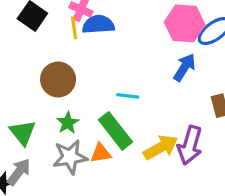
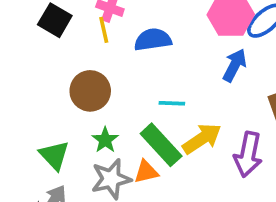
blue semicircle: (98, 24) -> (153, 40), moved
yellow arrow: (161, 147) -> (202, 139), moved

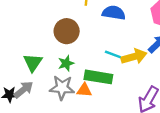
yellow arrow: (202, 139) -> (134, 57), moved
green rectangle: (161, 145) -> (98, 77), turned -56

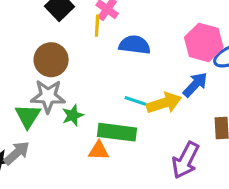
brown circle: (67, 31) -> (51, 60), moved
gray star: (62, 88) -> (48, 96), moved

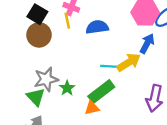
brown circle: (51, 60) -> (39, 35), moved
green rectangle: (117, 132) -> (101, 92), turned -30

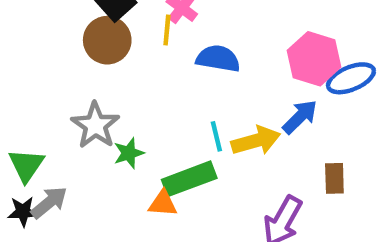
cyan line: (108, 66) -> (216, 136), turned 56
gray star: (46, 79) -> (95, 125), turned 30
green triangle: (36, 97) -> (26, 165), moved

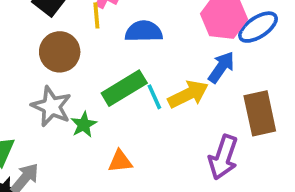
brown circle: (107, 40) -> (60, 52), moved
brown rectangle: (334, 178) -> (260, 113), size x1.6
green rectangle: (189, 179) -> (124, 88), moved

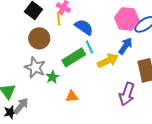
blue semicircle: (144, 31) -> (84, 27), turned 36
cyan line: (154, 97) -> (89, 47), moved

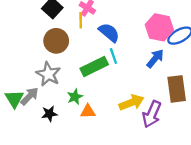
yellow arrow: (108, 60) -> (132, 102), moved
green star: (52, 77) -> (75, 97), moved
gray arrow: (21, 106) -> (29, 96), moved
black star: (10, 112) -> (49, 114), moved

